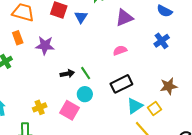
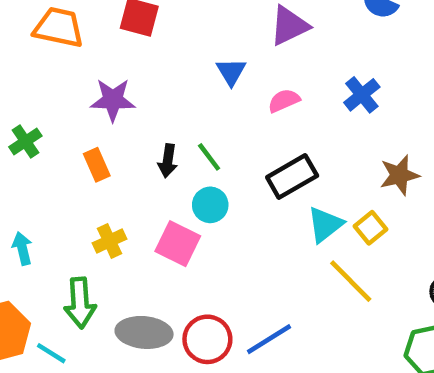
blue triangle: (81, 17) -> (231, 72), moved
orange rectangle: (18, 38) -> (97, 165), moved
blue cross: (162, 41) -> (362, 95), moved
black arrow: (67, 74) -> (168, 161), turned 112

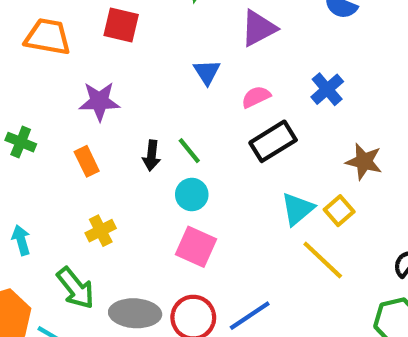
green cross: (25, 141) -> (21, 142), turned -32
brown star: (399, 175) -> (364, 162), turned 30
black rectangle: (292, 177) -> (273, 141), moved
pink square: (178, 244) -> (196, 247), moved
green arrow: (80, 303) -> (76, 288), turned -33

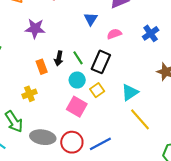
black rectangle: (273, 141) -> (101, 62), moved, turned -40
orange rectangle: (87, 161) -> (42, 67), moved
yellow square: (339, 211) -> (97, 90), moved

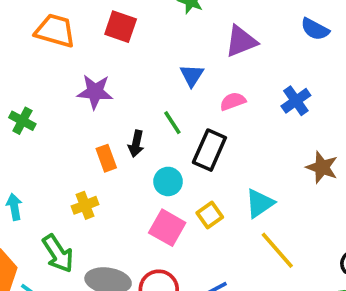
green line: (78, 58) -> (172, 123), moved
yellow square: (97, 90) -> (210, 215), moved

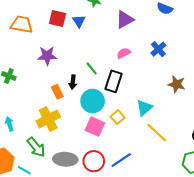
blue triangle: (192, 75) -> (79, 21), moved
cyan circle: (168, 181) -> (93, 101), size x1.5
yellow cross: (85, 205) -> (48, 119), size x1.6

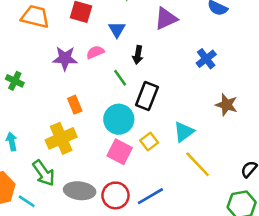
blue triangle: (79, 21) -> (117, 30), moved
pink semicircle: (124, 53) -> (95, 52), moved
black arrow: (73, 82) -> (138, 55), moved

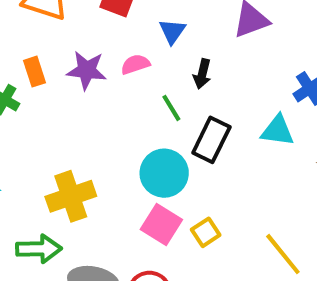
orange rectangle: (75, 105) -> (34, 72), moved
cyan triangle: (184, 132) -> (277, 131), moved, turned 40
yellow square: (149, 142) -> (206, 232), moved
green arrow: (44, 173) -> (39, 249), turned -60

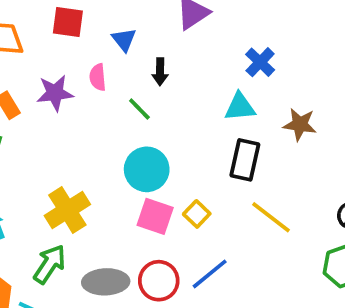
pink semicircle: (135, 64) -> (98, 77), turned -64
black rectangle: (211, 140) -> (245, 160), moved
green arrow: (39, 249) -> (50, 264), turned -42

